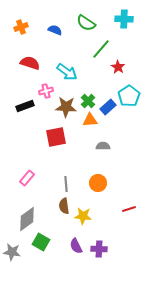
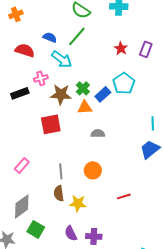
blue semicircle: (55, 30) -> (50, 37), moved
green line: (101, 49) -> (77, 36), moved
red star: (118, 67) -> (121, 48), moved

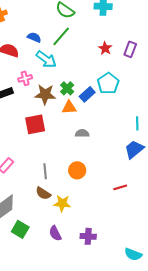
brown semicircle: (59, 193) -> (43, 193), turned -49
red line: (124, 196) -> (120, 187), moved
purple cross: (94, 236) -> (88, 236), moved

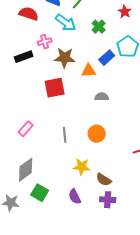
green cross: (67, 88) -> (99, 27), moved
brown semicircle: (43, 193) -> (104, 180), moved

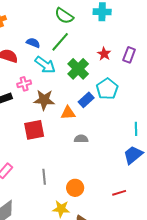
green cross: (99, 27) -> (78, 69), size x1.5
orange circle: (97, 134) -> (75, 188), moved

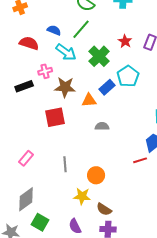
red line: (119, 193) -> (140, 160), moved

